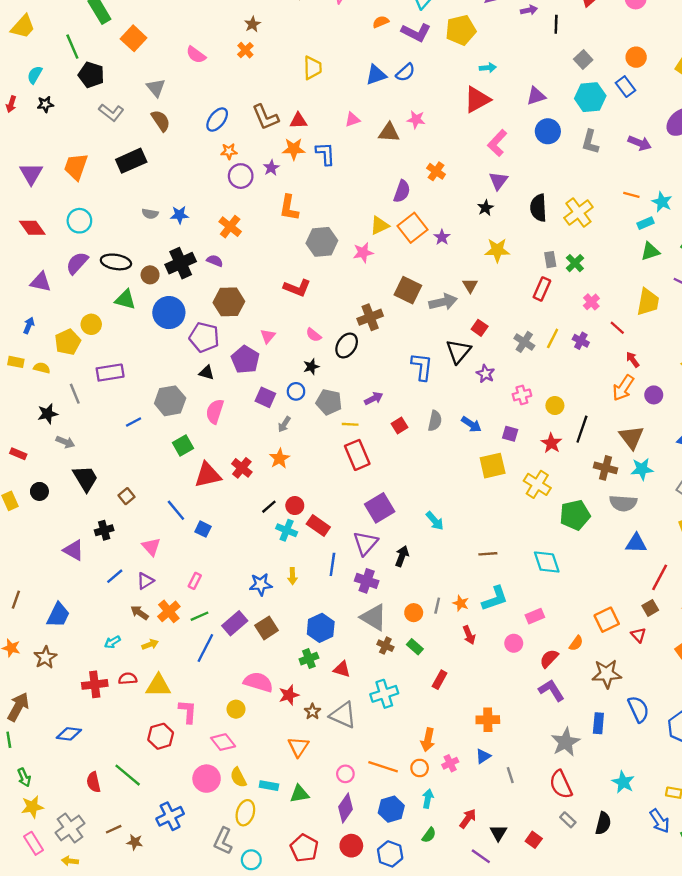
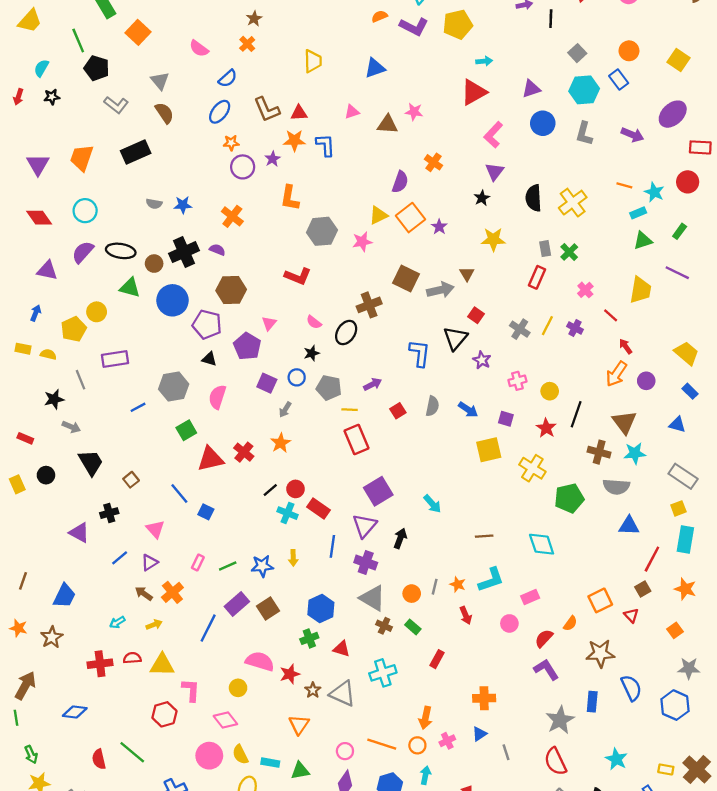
blue semicircle: (405, 72) -> (228, 78), moved
green line: (199, 616) -> (228, 566), moved

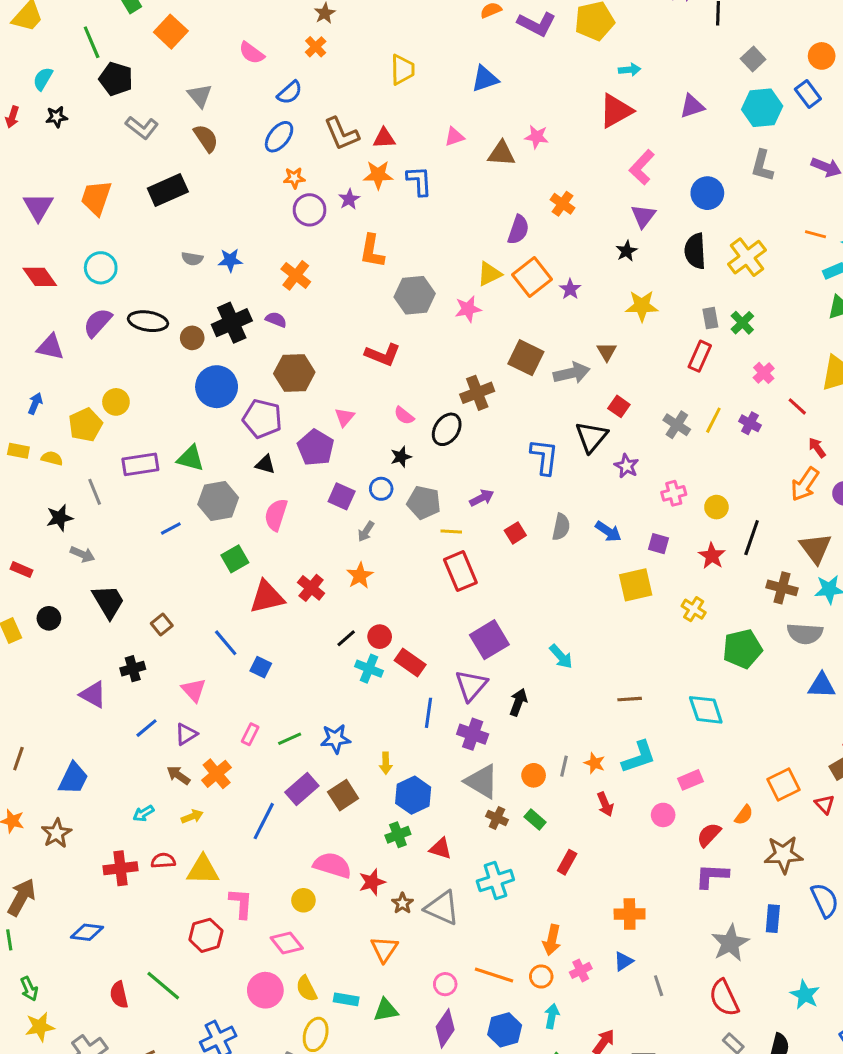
blue circle: (543, 123) -> (707, 193), moved
green triangle: (130, 288) -> (191, 458), moved
yellow cross: (532, 468) -> (694, 609), size x0.7
yellow arrow: (293, 558) -> (386, 763), moved
purple L-shape: (546, 669) -> (712, 876), turned -55

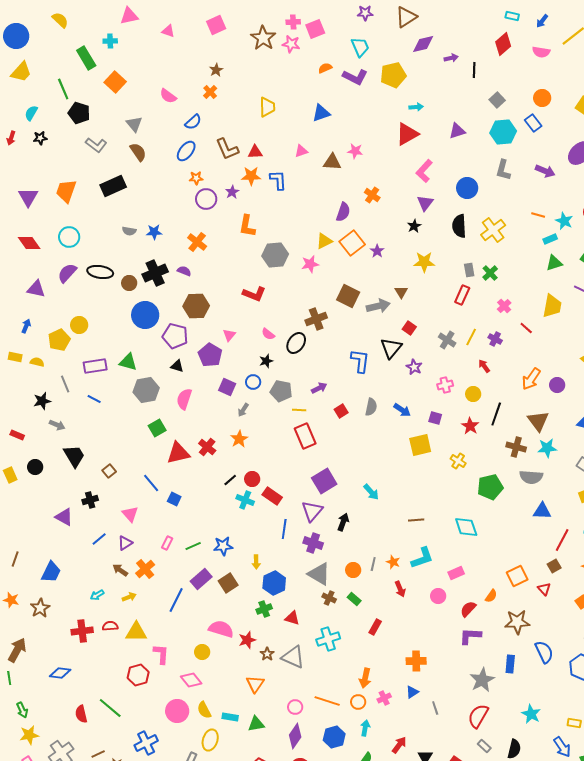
red arrow: (817, 448) -> (484, 366), moved
blue line: (171, 528) -> (94, 399), moved, turned 56
red semicircle: (724, 998) -> (478, 716), turned 55

